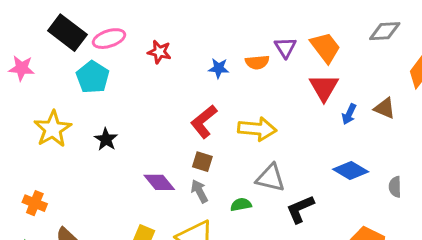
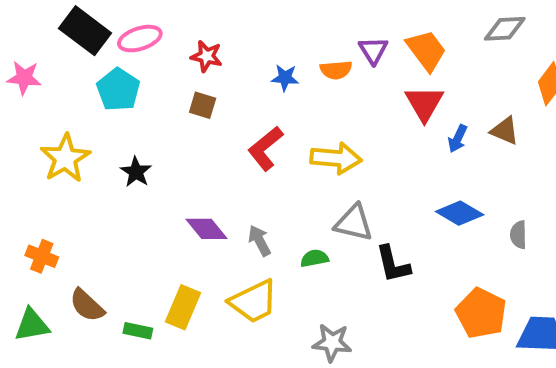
brown square: (202, 162) -> (203, 105), moved
black L-shape: (300, 209) -> (393, 264), turned -80

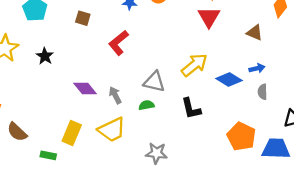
blue arrow: (458, 139) -> (257, 68), moved, turned -128
yellow arrow: (336, 158) -> (194, 65), moved, turned -44
gray triangle: (354, 223) -> (154, 82), moved
green rectangle: (138, 331) -> (48, 155), moved

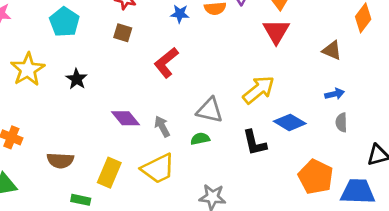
blue diamond: (229, 80) -> (290, 122), moved
brown semicircle: (17, 132) -> (60, 160), moved, turned -40

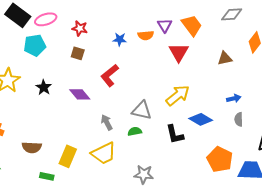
cyan pentagon: (64, 22) -> (35, 45), turned 30
red triangle: (276, 31) -> (179, 52), moved
brown triangle: (332, 50) -> (225, 58), moved, turned -35
purple diamond: (125, 118) -> (80, 94), moved

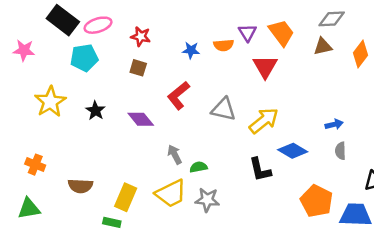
brown triangle: (225, 58) -> (323, 46), moved
gray triangle: (142, 110) -> (224, 109), moved
green semicircle: (135, 131) -> (198, 167), moved
gray star: (144, 174) -> (207, 200), moved
green rectangle: (47, 176) -> (112, 222), moved

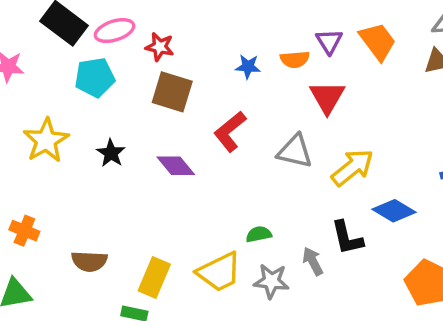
red star: (141, 36) -> (160, 47), moved
red triangle: (265, 67) -> (327, 97), moved
brown square: (138, 68) -> (172, 92), size x1.6
gray arrow: (175, 155) -> (313, 261), moved

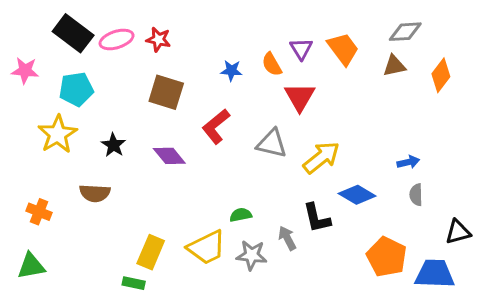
red star: (160, 47) -> (158, 39), moved
orange semicircle: (295, 59) -> (272, 64), turned 65
cyan pentagon: (95, 77) -> (76, 89), moved
brown semicircle: (89, 261) -> (95, 193), moved

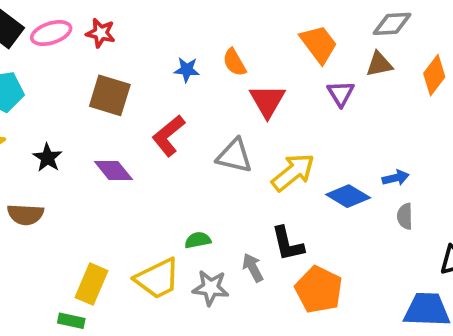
purple triangle: (301, 49) -> (341, 93), moved
blue diamond: (357, 195) -> (348, 196), moved
orange pentagon: (387, 257) -> (319, 290), moved

